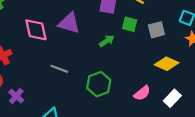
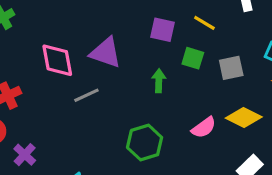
green arrow: (107, 41) -> (159, 81), turned -56
gray line: (59, 69) -> (86, 95), moved, turned -48
pink semicircle: (142, 93) -> (204, 128), moved

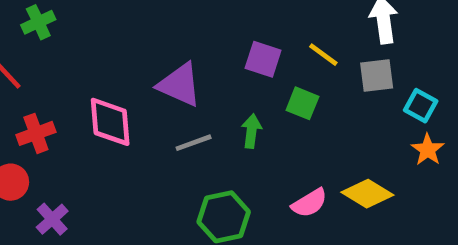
pink diamond: (57, 60) -> (110, 122), moved
gray square: (231, 68) -> (377, 75), moved
gray line: (86, 95) -> (194, 143), moved

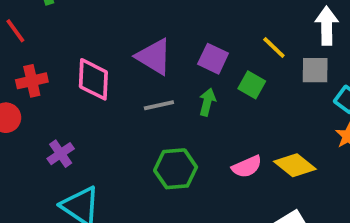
purple square: (263, 59) -> (213, 59), moved
purple cross: (52, 219) -> (61, 154), moved

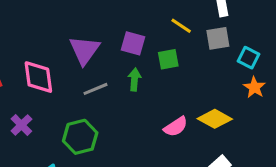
purple triangle: (154, 57) -> (85, 50), turned 44
green square: (252, 85) -> (168, 59), turned -30
purple cross: (61, 154) -> (21, 125), moved
green hexagon: (176, 169) -> (80, 137), moved

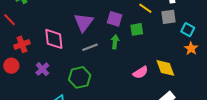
yellow diamond: (215, 119) -> (165, 68), turned 40

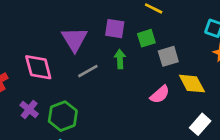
gray square: (169, 17) -> (168, 56), moved
green hexagon: (80, 77) -> (63, 116), moved

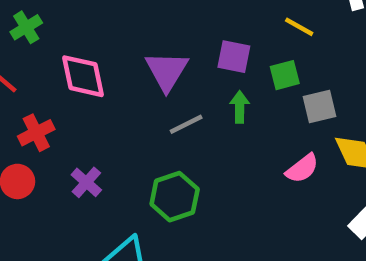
pink diamond: (38, 67) -> (83, 76), moved
green hexagon: (63, 116) -> (175, 197), moved

